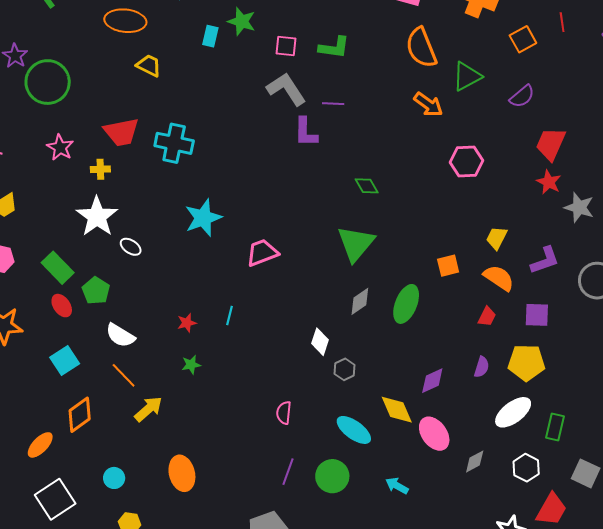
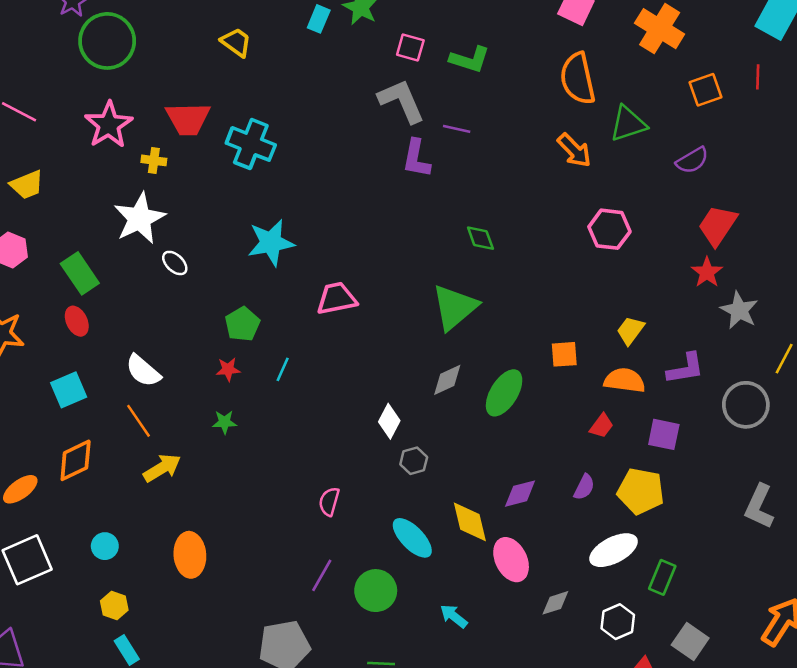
pink star: (60, 147) -> (109, 125), size x1.4
orange semicircle: (499, 278) -> (625, 380), turned -36
green pentagon: (96, 291) -> (242, 324), moved

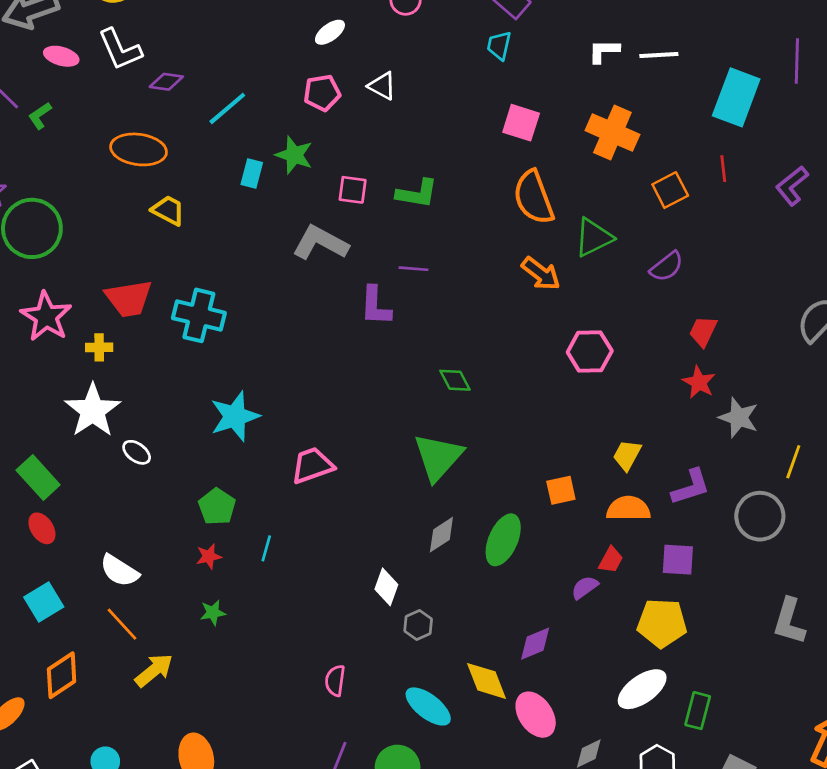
gray L-shape: (402, 101) -> (320, 243), moved, turned -30
red trapezoid: (718, 225) -> (703, 331), size x0.7
purple semicircle: (584, 487) -> (585, 587), moved, turned -144

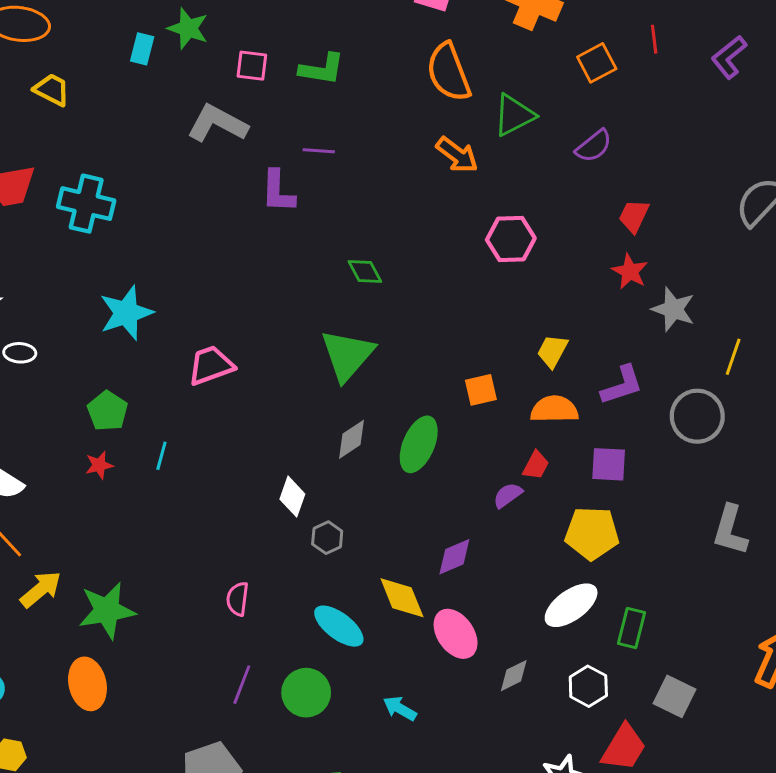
white ellipse: (137, 452) -> (20, 353), turned -32
green star: (213, 613) -> (107, 610), moved, size x2.0

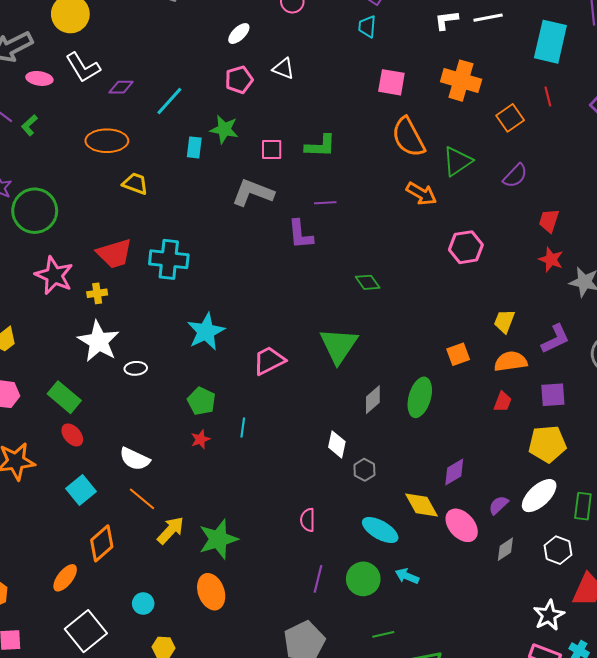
green triangle: (347, 355) -> (339, 345), moved
purple semicircle: (508, 495) -> (498, 505), moved
cyan arrow: (400, 708) -> (407, 576), moved

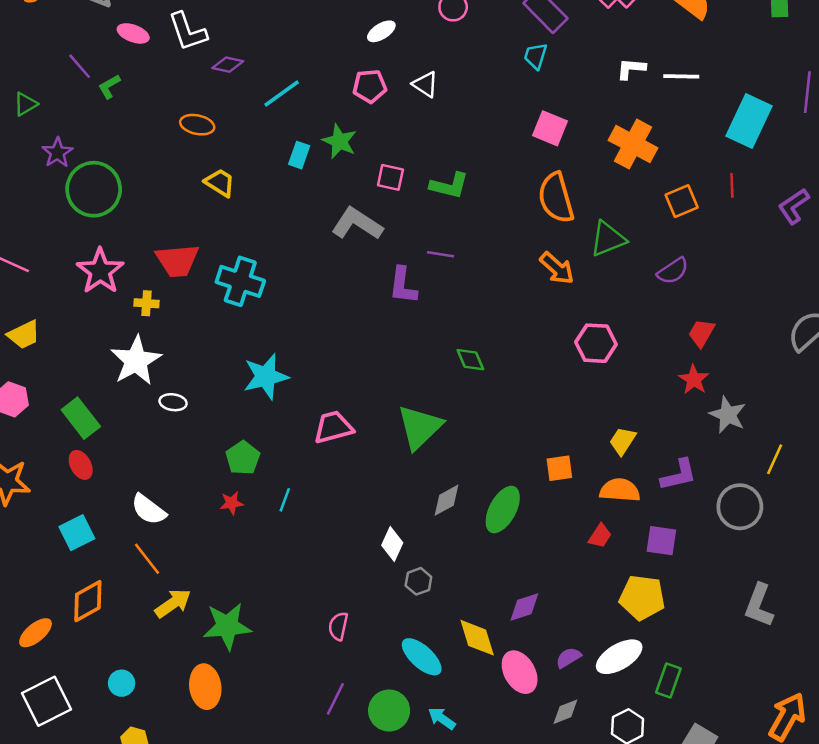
orange ellipse: (107, 141) -> (197, 125), size x0.7

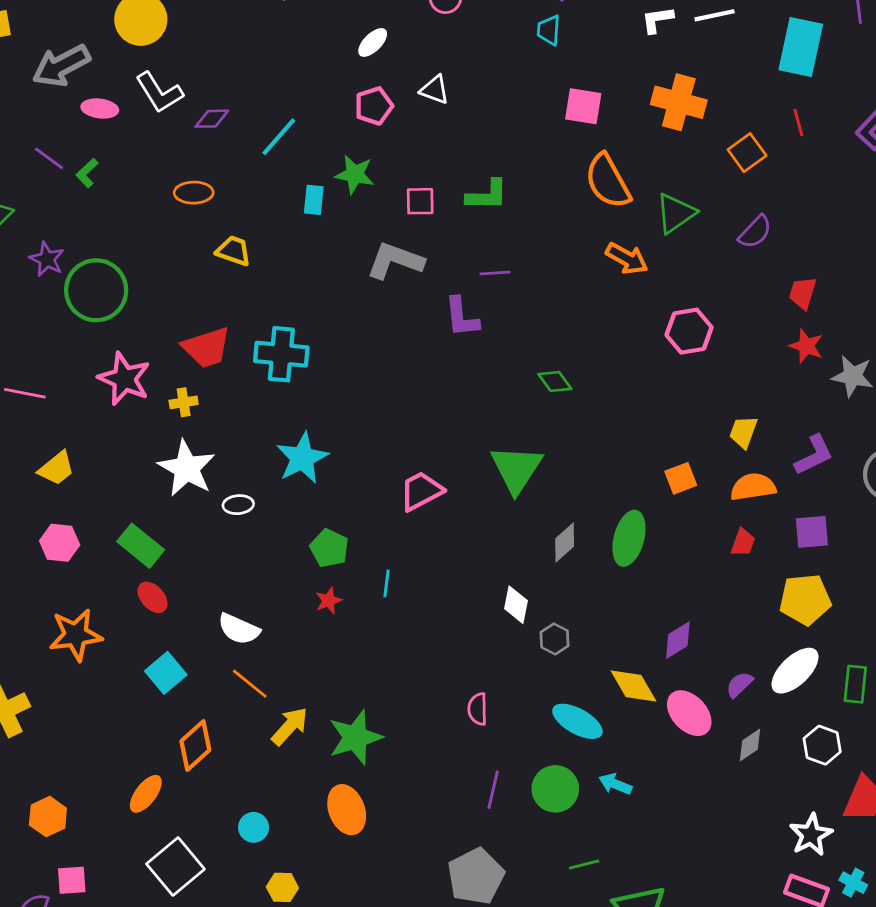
cyan star: (266, 377) -> (302, 458), moved

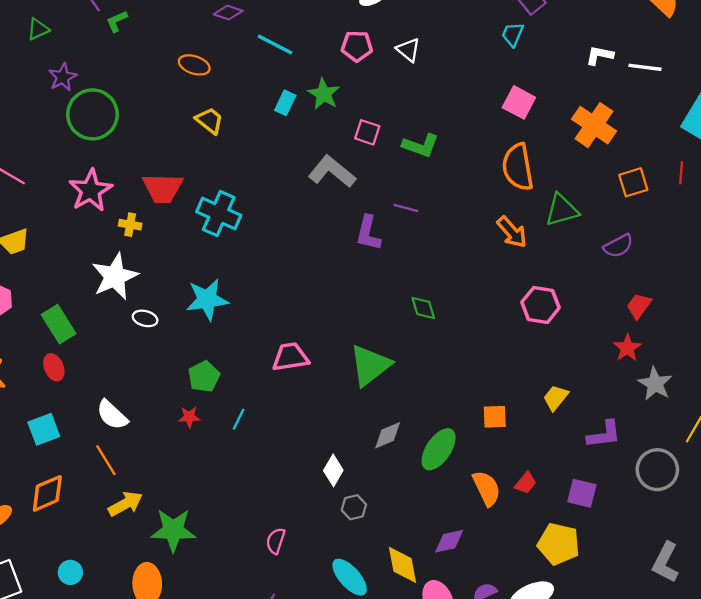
cyan line: (279, 137) -> (275, 44), turned 57
orange semicircle: (753, 487) -> (487, 488), moved, turned 54

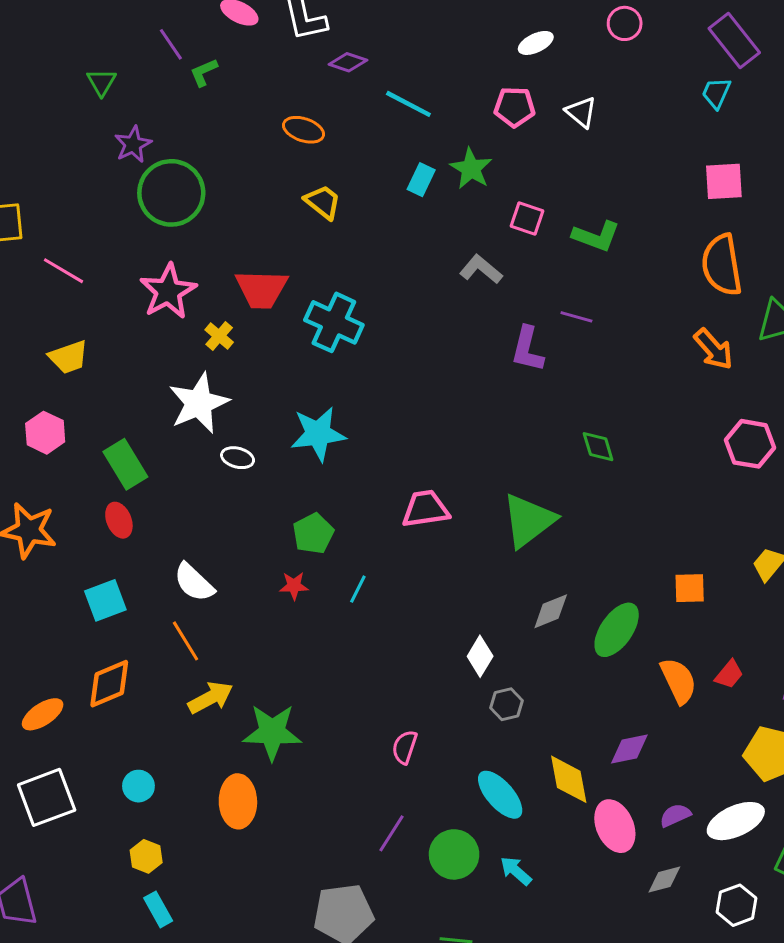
green triangle: (38, 29) -> (101, 82), turned -35
pink square: (519, 102) -> (724, 181), turned -32
gray L-shape: (332, 172) -> (481, 269), size x0.7
yellow cross: (130, 225) -> (219, 336), turned 30

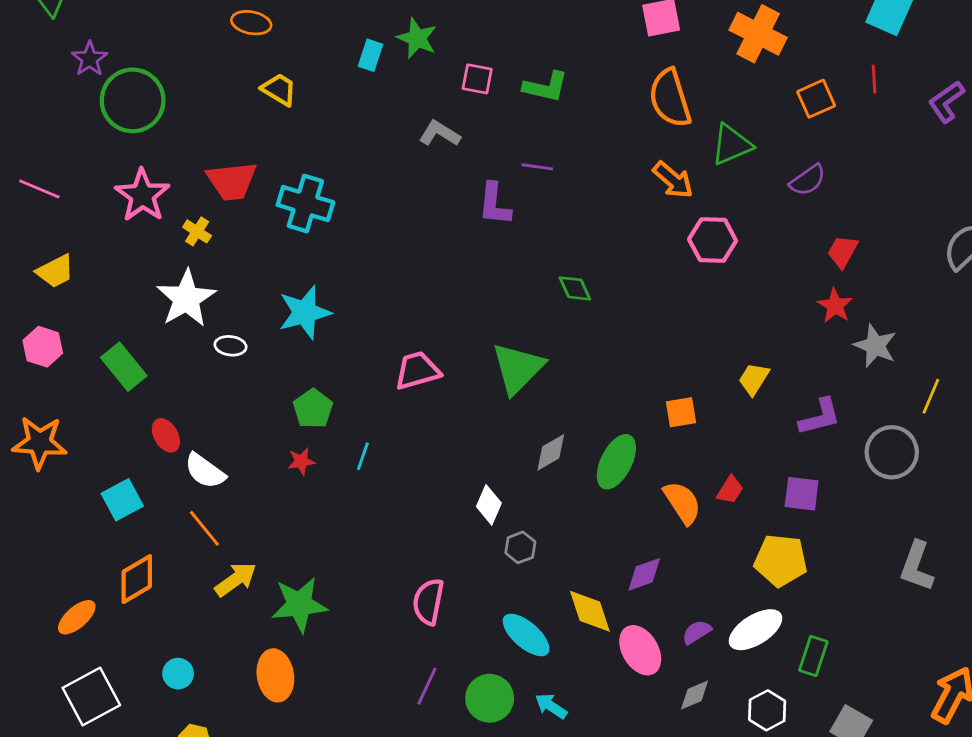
pink hexagon: (750, 444) -> (713, 240), moved
red ellipse: (119, 520) -> (166, 435), moved
pink semicircle: (405, 747) -> (428, 602), size x1.4

